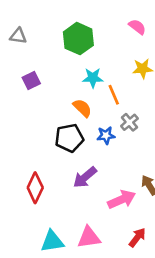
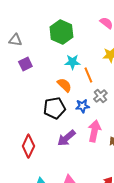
gray triangle: (18, 36) -> (15, 40), moved
pink arrow: (122, 200) -> (94, 131), moved, turned -55

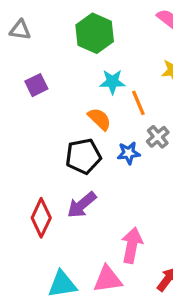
gray triangle: (15, 40) -> (20, 30), moved
pink arrow: (94, 131) -> (132, 245), moved
purple arrow: (66, 138) -> (82, 205), moved

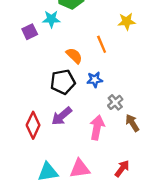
cyan star: (112, 82) -> (51, 19), moved
gray cross: (158, 137) -> (115, 102), moved
pink arrow: (132, 245) -> (97, 127), moved

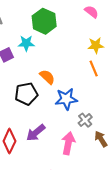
orange line: (102, 44) -> (94, 69), moved
blue star: (95, 80) -> (66, 99), size x1.5
black pentagon: (63, 82) -> (26, 94), moved

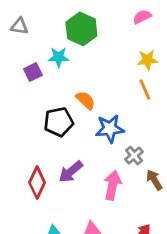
pink semicircle: (91, 12) -> (142, 17), turned -64

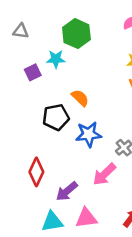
blue star: (110, 129) -> (89, 134), moved
purple arrow: (71, 172) -> (67, 191), moved
pink arrow: (112, 185) -> (104, 174), turned -145

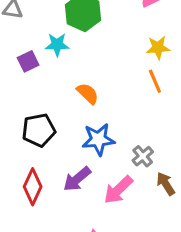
black pentagon: (56, 117) -> (39, 130), moved
purple arrow: (67, 191) -> (77, 179), moved

